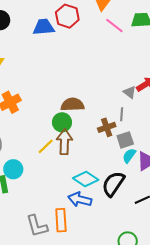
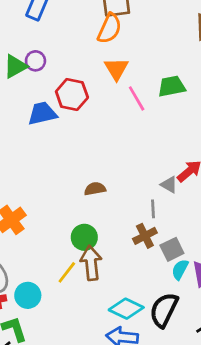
pink line: (114, 26) -> (137, 98), turned 30
brown semicircle: (72, 105) -> (95, 189), moved, size x0.7
gray line: (122, 114) -> (153, 209), moved
cyan circle: (13, 169) -> (28, 295), moved

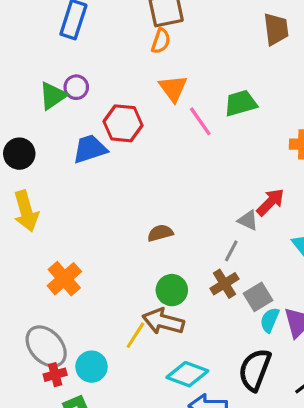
orange semicircle: (110, 28) -> (161, 41), size x0.7
gray line: (153, 209) -> (231, 251), turned 36
green circle: (84, 237) -> (172, 290), moved
brown arrow: (91, 263) -> (163, 321), turned -64
cyan diamond: (126, 309) -> (187, 374), moved

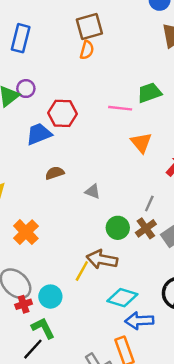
orange triangle: (173, 88) -> (141, 143), moved
pink line: (200, 121) -> (120, 108), turned -45
gray triangle: (248, 220) -> (93, 191), moved
brown semicircle: (160, 233) -> (55, 173), moved
green circle: (172, 290) -> (118, 228), moved

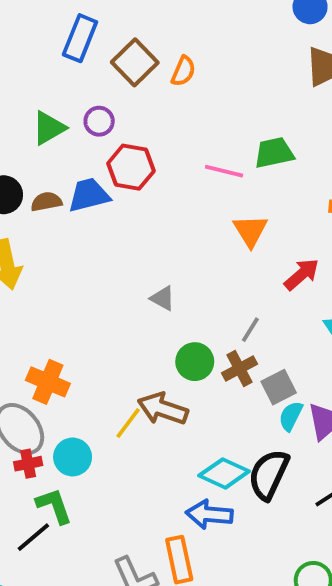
brown square: (89, 26) -> (135, 62), moved, turned -36
purple circle: (26, 89) -> (99, 121), moved
brown semicircle: (55, 173) -> (46, 202), moved
orange cross: (26, 232) -> (48, 382), moved, turned -30
cyan diamond: (122, 298) -> (224, 473), moved

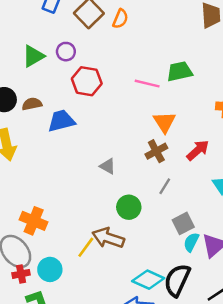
blue trapezoid: (89, 195) -> (61, 121), moved
brown cross: (239, 369) -> (156, 151), moved

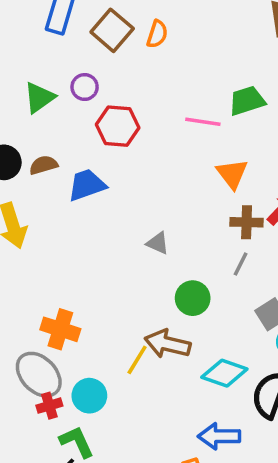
brown cross: (156, 151) -> (247, 222), moved, turned 35
cyan diamond: (148, 280) -> (224, 373), moved

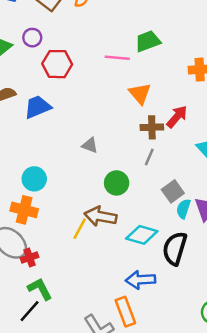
cyan circle: (89, 396) -> (34, 179), moved
red cross: (49, 406) -> (30, 257), moved

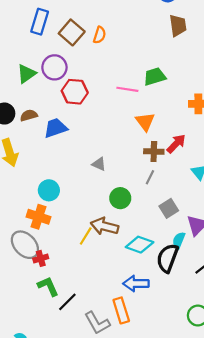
purple circle: (32, 38) -> (54, 67), size x1.5
cyan semicircle: (183, 209) -> (179, 240), moved
black line: (30, 311) -> (67, 302), moved

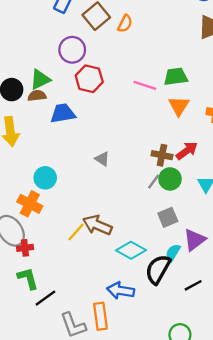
green triangle: (26, 74) -> (40, 80), moved
orange triangle: (145, 122) -> (179, 106), moved
green circle: (120, 198) -> (170, 179), moved

